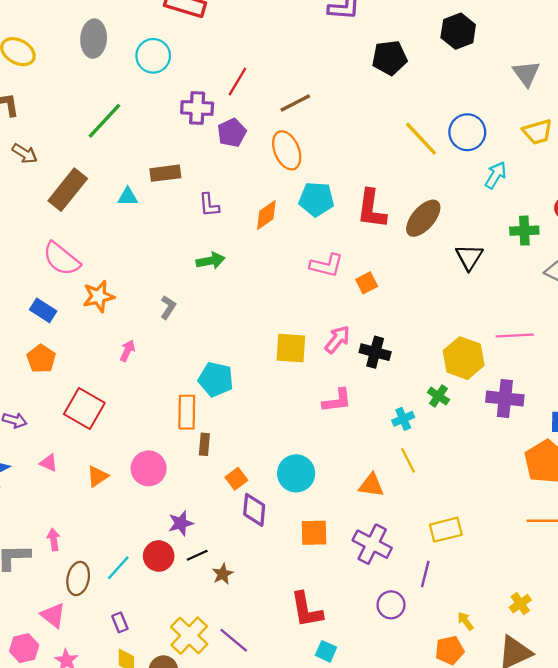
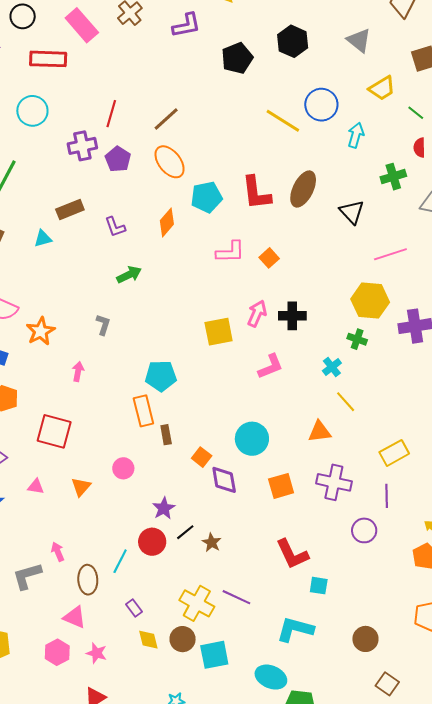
black hexagon: (458, 31) -> (293, 41), moved
pink line: (515, 336) -> (390, 254), moved
pink circle: (149, 468) -> (123, 468), size x0.7

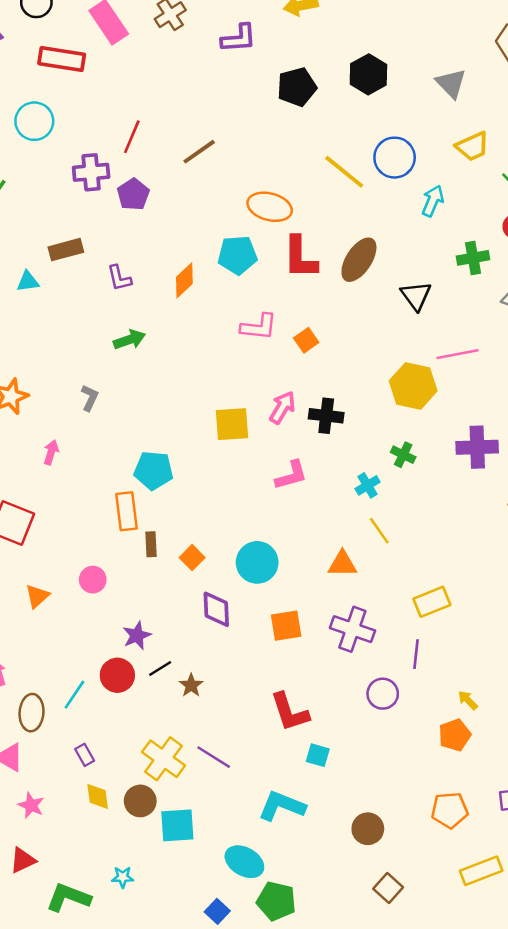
orange ellipse: (170, 162) -> (270, 207), moved, turned -44
yellow hexagon: (370, 301) -> (413, 386), moved
orange square: (202, 457) -> (192, 558), moved

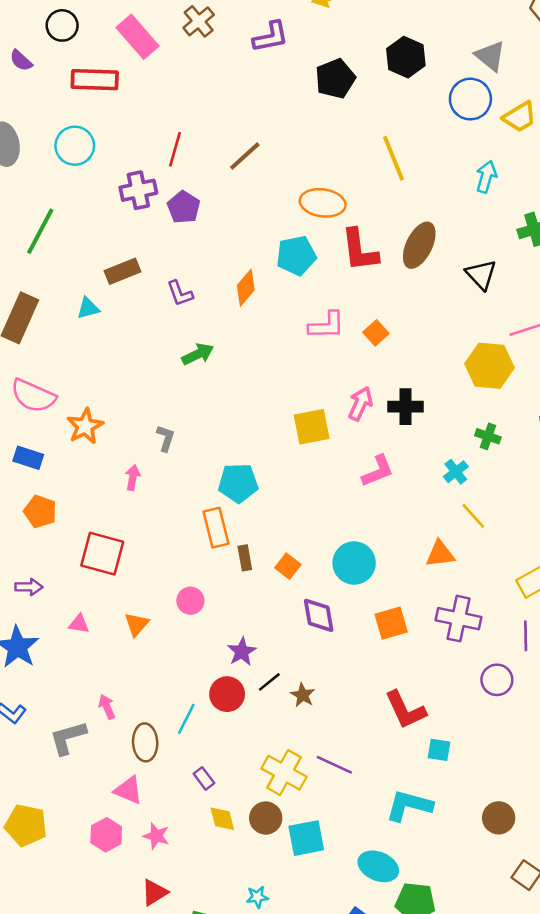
blue circle: (395, 158) -> (470, 99), moved
yellow line: (344, 172) -> (393, 158), turned 36
gray L-shape: (90, 398) -> (166, 438), moved

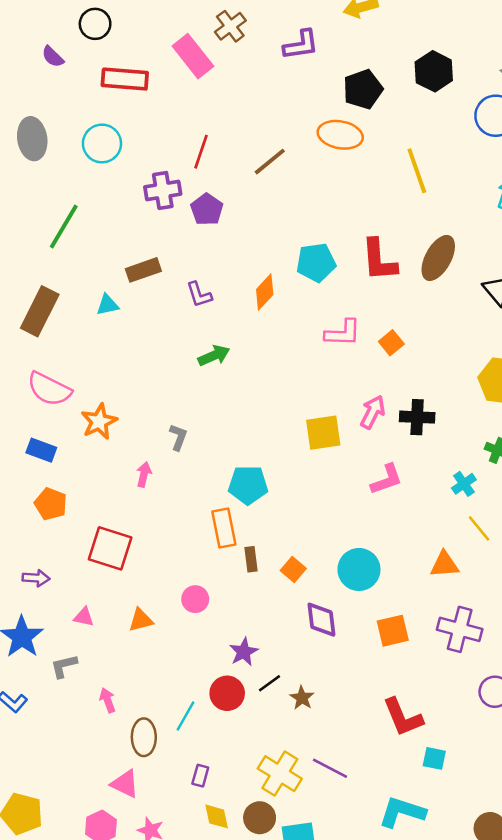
pink rectangle: (138, 37) -> (193, 56), moved
orange ellipse: (323, 203) -> (340, 135), moved
orange triangle: (137, 624) -> (141, 620), turned 32
gray L-shape: (68, 738) -> (64, 666), moved, size x0.7
purple rectangle: (204, 778) -> (200, 776), turned 50

